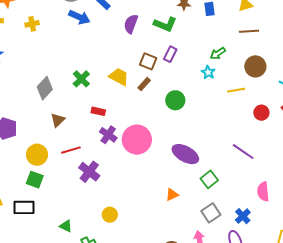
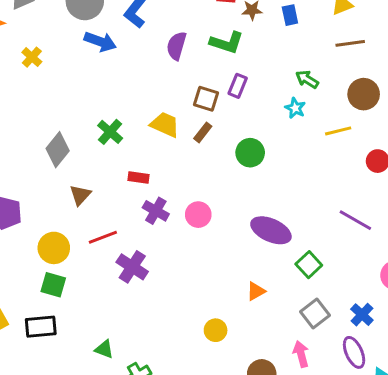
yellow cross: (32, 24) -> (32, 57), turned -32
green arrow: (218, 53) -> (307, 79), turned 70
pink circle: (137, 140) -> (198, 215), size x0.6
yellow circle: (110, 215) -> (216, 330), moved

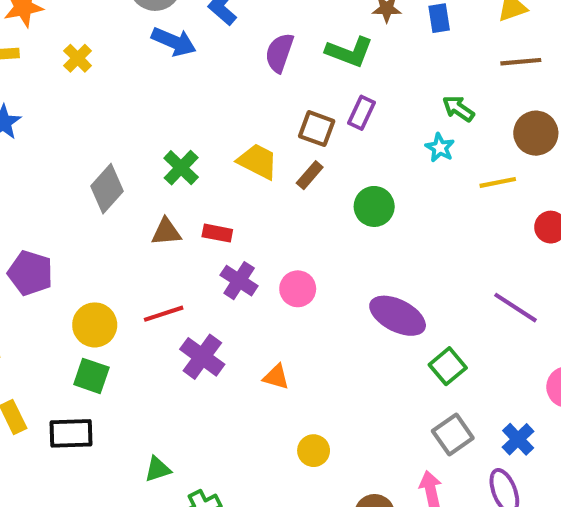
brown triangle: (80, 195) -> (166, 232), moved, turned 40
orange triangle: (256, 291) -> (276, 377), moved, turned 42
green triangle: (104, 349) -> (158, 469), turned -42

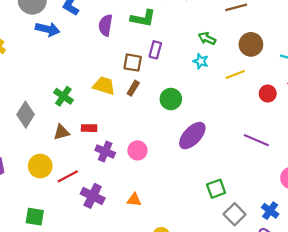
purple ellipse: (398, 316) -> (192, 136), moved, turned -64
yellow circle: (95, 325) -> (40, 166), moved
green square: (448, 366) -> (216, 189), moved, turned 30

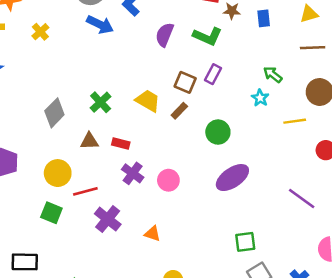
green square: (35, 217) -> (51, 213), moved

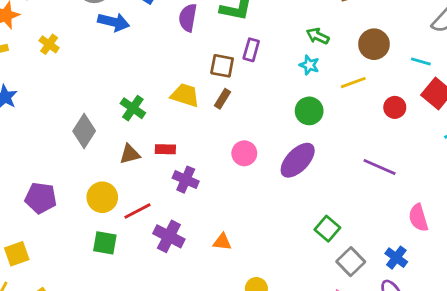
green circle: (218, 132) -> (309, 111), moved
pink circle: (168, 180) -> (244, 153), moved
green square: (245, 242) -> (327, 229), turned -30

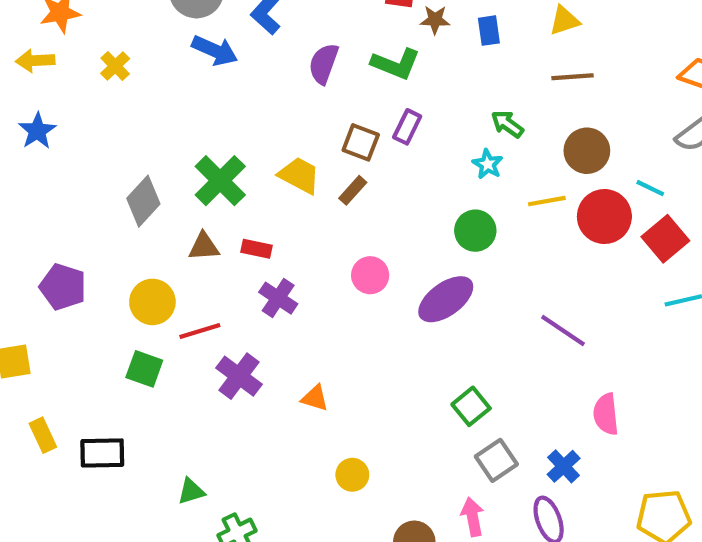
red circle: (395, 107) -> (604, 217), moved, size x1.6
green cross: (133, 108) -> (220, 181), size x1.4

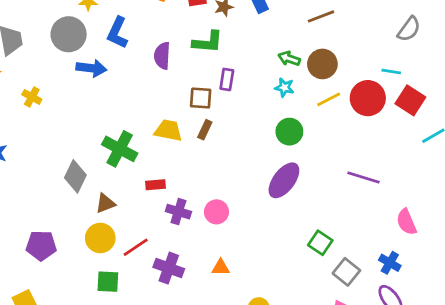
brown circle: (587, 151) -> (322, 64), moved
brown triangle: (204, 247) -> (105, 203), moved
pink circle: (370, 275) -> (216, 212), moved

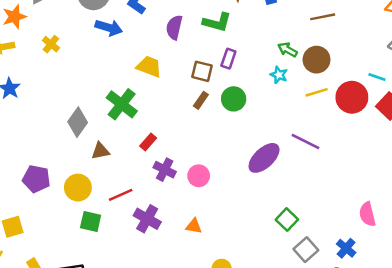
yellow trapezoid: (168, 130) -> (149, 66), moved
green circle: (289, 132) -> (234, 99), moved
purple line: (364, 178) -> (305, 141), moved
red rectangle: (155, 185) -> (148, 142), turned -54
yellow circle: (100, 238) -> (78, 188), moved

